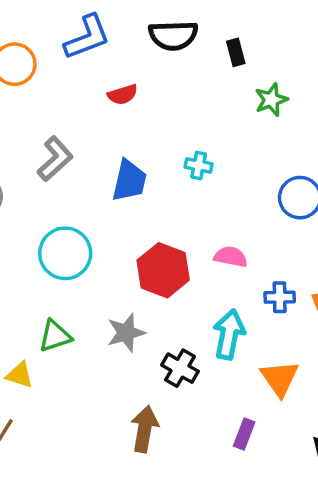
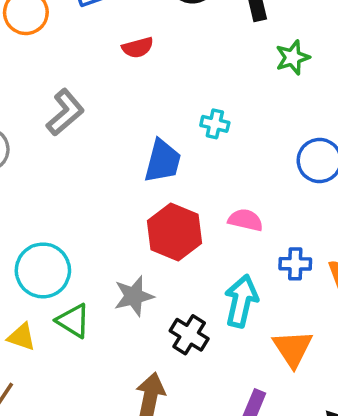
blue trapezoid: (129, 181) -> (163, 161), moved
cyan circle: (65, 253) -> (43, 270), moved
green triangle: (55, 336) -> (73, 321), moved, turned 48

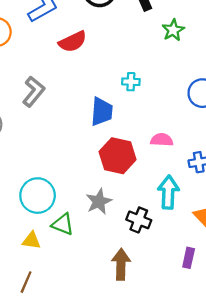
red semicircle: (138, 48) -> (73, 42), size x1.4

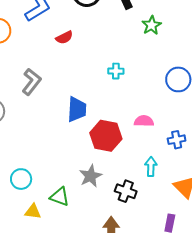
red semicircle: (73, 42) -> (64, 37), size x0.7
blue trapezoid: (102, 112) -> (77, 109), moved
cyan arrow: (168, 192) -> (151, 167), size x0.7
cyan circle: (38, 196) -> (21, 179), moved, size x0.7

